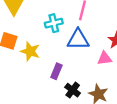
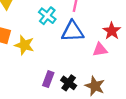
cyan cross: (54, 23) -> (47, 16), turned -36
purple rectangle: (56, 71) -> (48, 79), moved

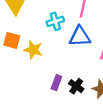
cyan cross: (47, 16) -> (55, 21), turned 35

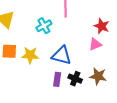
blue triangle: (80, 36) -> (62, 55), moved, turned 30

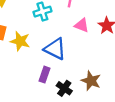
pink triangle: (95, 44) -> (82, 25), moved, turned 32
black cross: (75, 79) -> (64, 88), moved

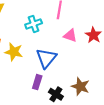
blue triangle: (55, 49) -> (46, 58), turned 45

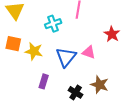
pink triangle: (70, 36) -> (89, 52), moved
purple rectangle: (37, 82) -> (44, 81), moved

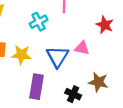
purple rectangle: (44, 81) -> (36, 87), size x1.5

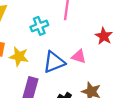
blue triangle: (57, 57) -> (54, 62), turned 30

